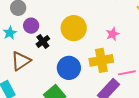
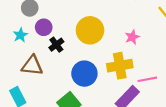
brown triangle: (21, 61) -> (32, 66), turned 40

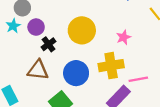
cyan star: (20, 35) -> (13, 26), moved
brown triangle: (32, 66) -> (38, 70), moved

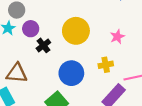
yellow cross: (111, 66) -> (106, 65), size x0.6
brown triangle: (38, 70) -> (17, 73), moved

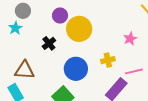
purple circle: (31, 29) -> (60, 16), moved
pink star: (117, 37) -> (130, 39), moved

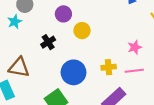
yellow circle: (79, 29) -> (82, 31), size x0.6
pink line: (134, 71) -> (134, 71), moved

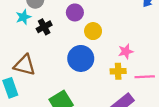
black cross: (48, 42) -> (44, 27), moved
pink star: (135, 47) -> (126, 51), moved
blue circle: (73, 72) -> (81, 58), moved

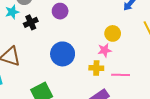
yellow circle: (93, 31) -> (113, 33), moved

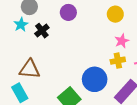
yellow circle: (113, 33) -> (115, 14), moved
blue circle: (63, 54) -> (95, 79), moved

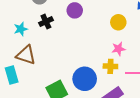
cyan star: (21, 25) -> (21, 29), moved

